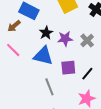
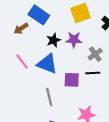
purple star: (65, 39) -> (74, 40), moved
pink line: (13, 50) -> (22, 62), moved
black line: (87, 74) -> (93, 73), moved, turned 40

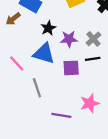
purple star: (74, 40) -> (69, 39), moved
pink line: (22, 62) -> (17, 63), moved
gray line: (49, 97) -> (37, 88), moved

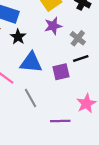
black star: (48, 28) -> (18, 37), moved
purple star: (69, 39) -> (53, 26), moved

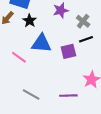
gray line: (30, 98) -> (31, 94), moved, turned -30

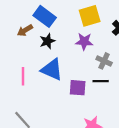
gray cross: (83, 21) -> (104, 61), turned -32
pink line: (19, 57) -> (23, 76), turned 35

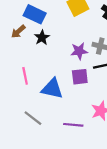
purple star: (84, 41) -> (79, 51), moved
blue triangle: (52, 70) -> (52, 89), moved

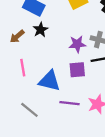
brown arrow: (18, 31) -> (17, 36), moved
purple line: (73, 125) -> (70, 103), moved

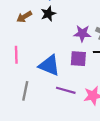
pink line: (23, 68) -> (16, 55), moved
gray line: (29, 110) -> (25, 91), turned 54

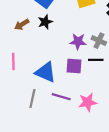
gray line: (25, 91) -> (32, 99), moved

